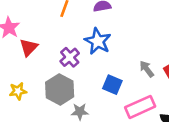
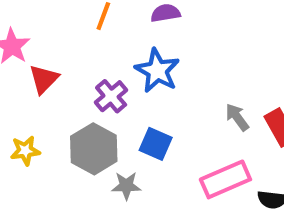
blue square: (112, 85) -> (156, 144), moved

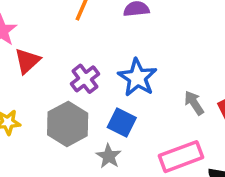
blue star: (157, 71) -> (137, 78), moved
gray star: (126, 186) -> (109, 156), moved, turned 30

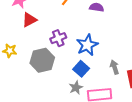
blue square: (122, 122) -> (81, 69), moved
gray star: (109, 156) -> (76, 88), moved

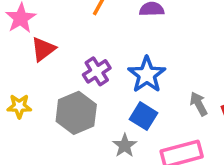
gray star: (76, 88) -> (125, 145), moved

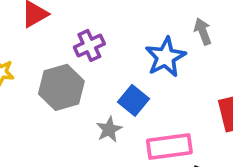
blue star: (147, 75) -> (166, 57), moved
gray arrow: (199, 104) -> (203, 31), moved

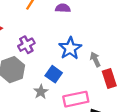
gray arrow: (203, 31) -> (95, 59), moved

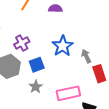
blue square: (54, 74) -> (37, 65), moved, turned 35

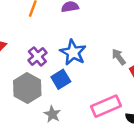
blue star: (63, 46) -> (73, 52), moved
gray star: (36, 87) -> (52, 114), moved

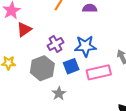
blue star: (73, 52) -> (85, 46), turned 30
pink rectangle: (106, 106) -> (99, 72), moved

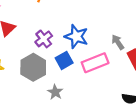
blue star: (85, 46) -> (76, 36), turned 30

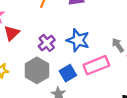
blue square: (64, 60) -> (68, 73), moved

